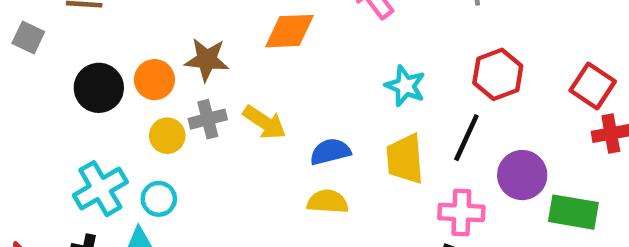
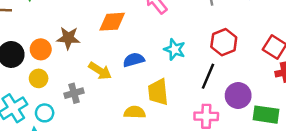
gray cross: (208, 119) -> (74, 93), moved
yellow circle: (167, 136) -> (39, 78), moved
blue semicircle: (330, 152) -> (134, 60), moved
yellow trapezoid: (405, 159) -> (158, 92), moved

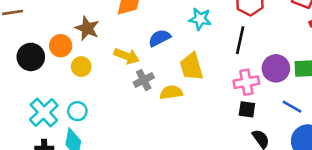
brown star: (68, 38) -> (87, 28), turned 30
yellow circle: (39, 78) -> (81, 67), moved
gray cross: (74, 93) -> (144, 80), moved
purple circle: (238, 96) -> (276, 68), moved

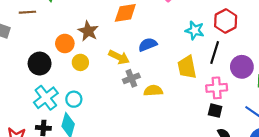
cyan star: (200, 19) -> (195, 30), moved
black circle: (31, 57) -> (40, 64), moved
yellow trapezoid: (191, 67) -> (187, 67), moved
purple circle: (276, 68) -> (242, 67), moved

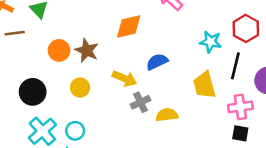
orange circle: (65, 43) -> (59, 50), moved

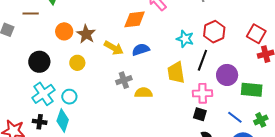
orange diamond: (129, 26) -> (135, 19), moved
yellow arrow: (125, 78) -> (114, 48), moved

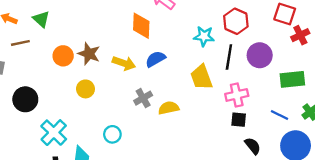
orange diamond: (135, 19) -> (141, 26), turned -70
black circle: (39, 62) -> (25, 99), moved
purple circle: (227, 75) -> (260, 55), moved
cyan circle: (69, 97) -> (112, 134), moved

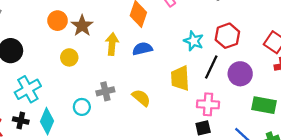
yellow arrow: (124, 63) -> (112, 44), turned -120
gray cross: (143, 98) -> (105, 91), moved
yellow semicircle: (169, 108) -> (141, 98), turned 36
black square: (239, 120) -> (203, 128), turned -35

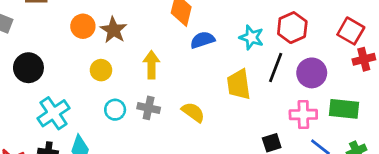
yellow arrow: (112, 44) -> (151, 65), moved
blue semicircle: (142, 49) -> (203, 40), moved
gray cross: (105, 91) -> (149, 108), turned 30
pink cross: (208, 104) -> (303, 115), moved
cyan circle: (82, 107) -> (115, 110), moved

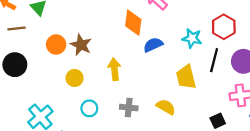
black circle: (28, 68) -> (15, 65), moved
gray cross: (149, 108) -> (129, 108), moved
yellow semicircle: (193, 112) -> (166, 107), moved

